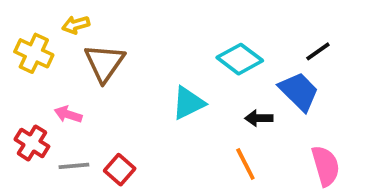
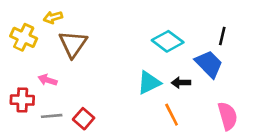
black line: (318, 51) -> (222, 36), turned -42
cyan triangle: (188, 103) -> (149, 83), moved
red cross: (32, 143) -> (22, 100), turned -30

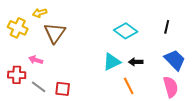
blue trapezoid: (209, 64) -> (175, 60), moved
gray line: (52, 116) -> (39, 87), turned 42
red square: (84, 119) -> (63, 89), turned -35

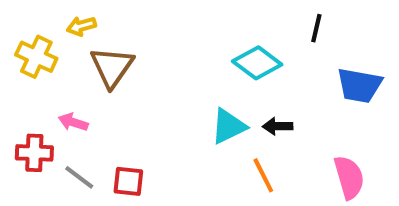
black line: (167, 27) -> (316, 28), moved
blue trapezoid: (175, 60) -> (359, 85), moved, turned 145

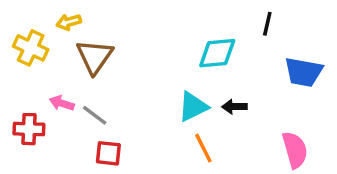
cyan diamond: (257, 63) -> (217, 53), turned -42
orange line: (263, 175) -> (203, 148), moved
gray line: (79, 177) -> (95, 115), moved

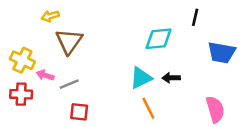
yellow cross: (31, 48) -> (22, 60), moved
gray line: (95, 115) -> (69, 84), turned -60

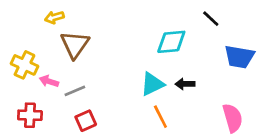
black line: (195, 17) -> (211, 19), turned -60
red cross: (21, 94) -> (30, 115), moved
red square: (79, 112) -> (86, 121), turned -30

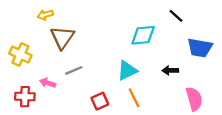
pink arrow: (49, 81) -> (48, 83), moved
black arrow: (185, 84) -> (170, 70), moved
gray line: (75, 91) -> (74, 70), moved
red square: (86, 121) -> (100, 101), moved

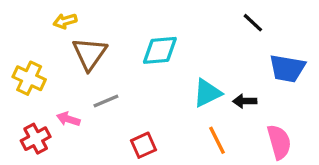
cyan diamond: (143, 35) -> (160, 50), moved
cyan triangle: (127, 70) -> (207, 93), moved
red cross: (25, 97) -> (36, 139), turned -30
orange line: (134, 98) -> (217, 140), moved

